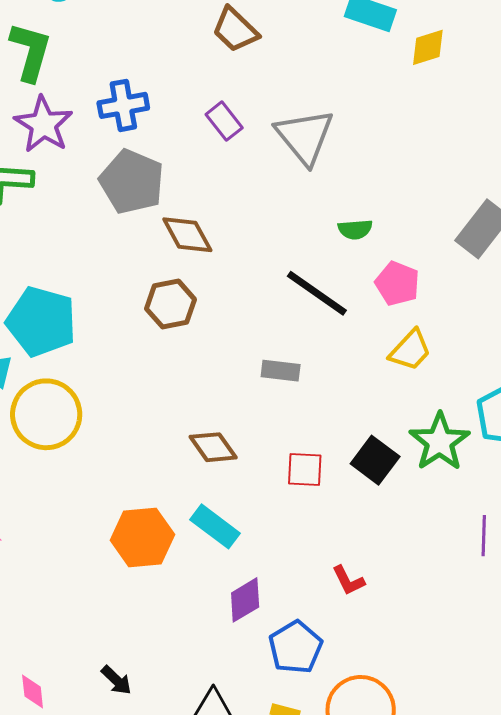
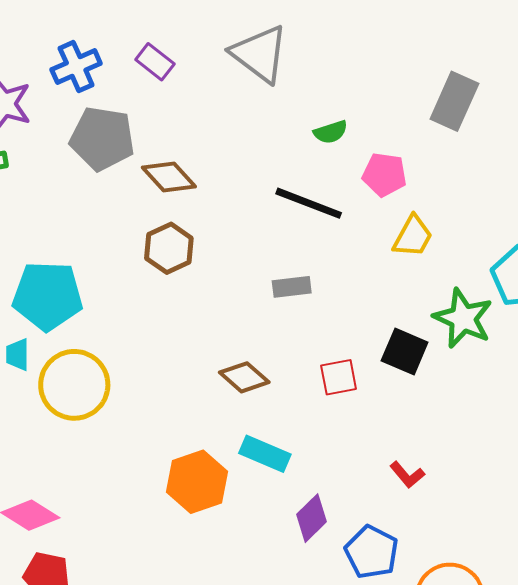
purple rectangle: (224, 121) -> (155, 62), moved

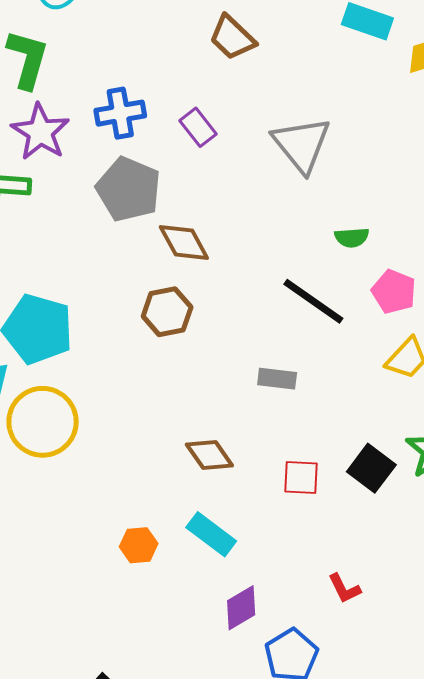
orange hexagon: (197, 482) -> (139, 545), size x0.6

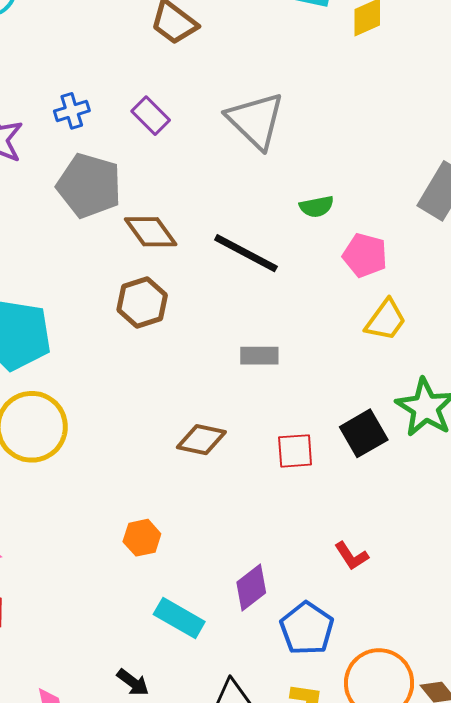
blue cross: (120, 113) -> (72, 111), size x0.7
black line: (313, 301) -> (246, 253), moved
brown diamond: (209, 455) -> (201, 440), turned -36
black square: (371, 468) -> (364, 433), turned 30
cyan rectangle: (211, 534) -> (179, 618), moved

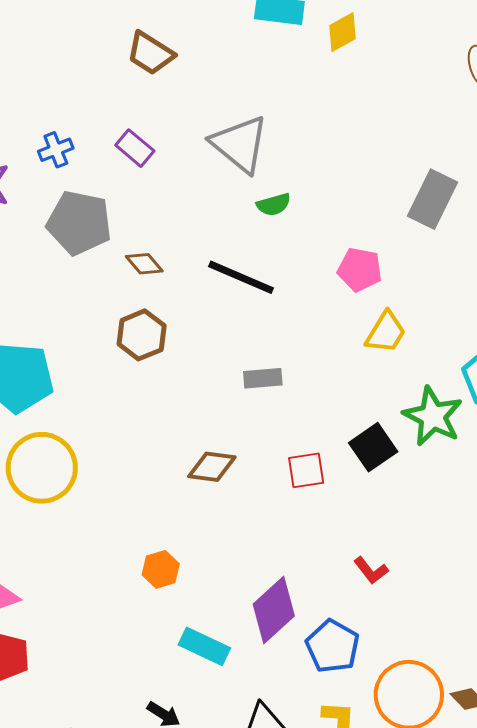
green semicircle: (317, 207) -> (274, 205), moved
brown diamond: (151, 232) -> (144, 264), size x0.7
purple diamond: (251, 588) -> (274, 610), size x1.4

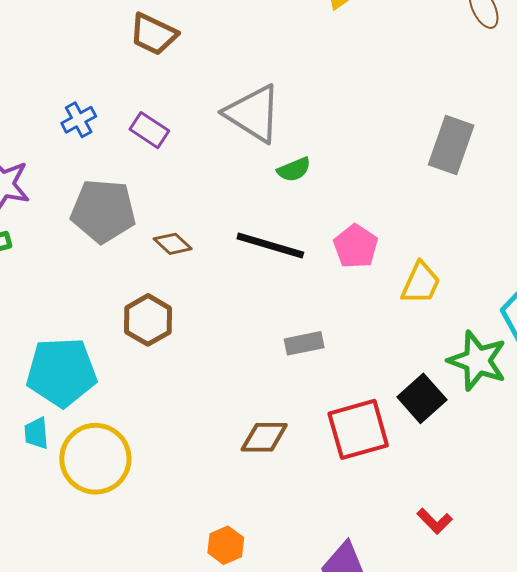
blue cross: (56, 150) -> (79, 120), moved
pink pentagon: (360, 270) -> (356, 246), moved, turned 30
brown hexagon: (142, 335) -> (148, 320), moved
red square: (306, 470) -> (358, 429), size x1.6

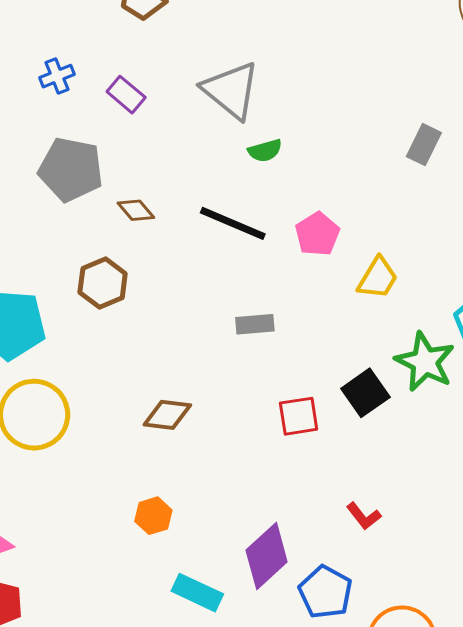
gray rectangle: (451, 145) -> (424, 145), size x0.7
red square: (358, 429) -> (299, 416), size x0.7
brown diamond: (264, 437) -> (167, 415), moved

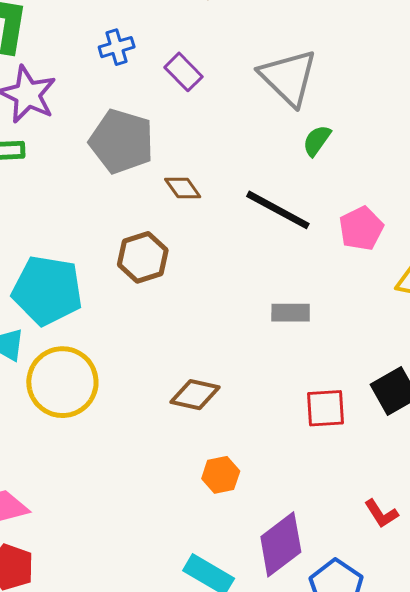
green semicircle: (265, 151) -> (317, 141), turned 136
orange hexagon: (153, 516) -> (221, 475), moved

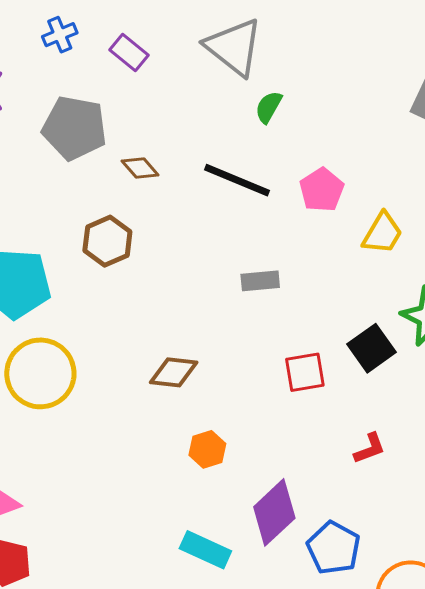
red L-shape: (381, 514) -> (370, 448), moved, turned -72

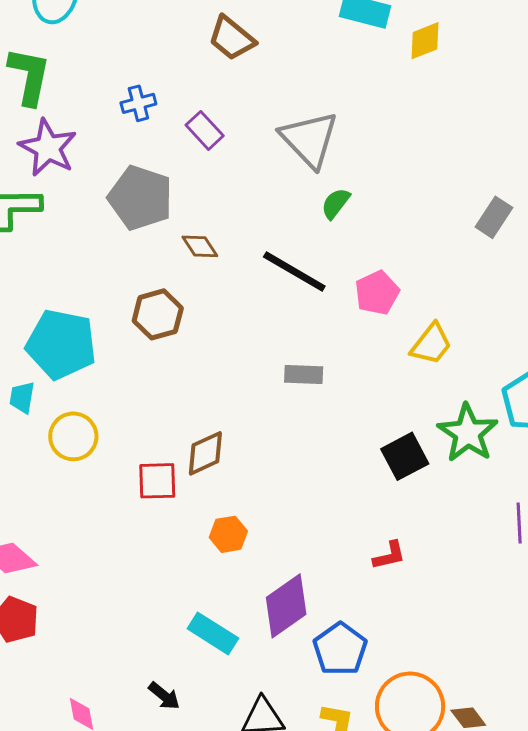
brown diamond: (174, 372) -> (205, 453), turned -39
red square: (305, 372) -> (157, 481), moved
yellow circle: (40, 373) -> (73, 436), size x0.7

